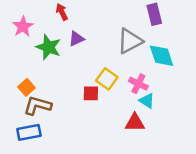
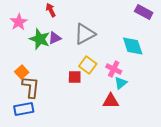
purple rectangle: (154, 14) -> (144, 12), moved, turned -48
purple triangle: (76, 39) -> (55, 38), moved
gray triangle: (130, 41) -> (85, 34), moved
cyan triangle: (147, 101) -> (121, 83), turned 48
brown L-shape: (37, 106) -> (31, 87), turned 80

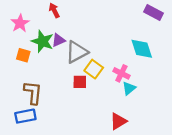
gray triangle: (85, 34) -> (77, 52), moved
orange square: (22, 72) -> (23, 55), moved, turned -32
red triangle: (111, 101) -> (118, 121), moved, turned -30

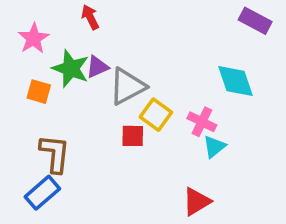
blue rectangle: (25, 116) -> (42, 193), turned -30

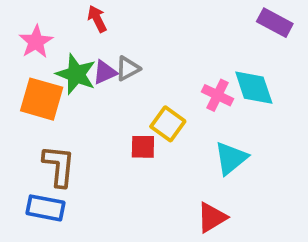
gray triangle: (127, 86) -> (128, 68), moved, size x0.6
orange square: (39, 92) -> (42, 99), size x1.6
pink cross: (202, 122) -> (217, 95), moved
cyan triangle: (214, 147) -> (231, 158), size x1.4
blue rectangle: (42, 193) -> (46, 208), turned 52

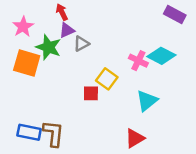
purple triangle: (105, 72) -> (67, 30), moved
cyan diamond: (254, 88) -> (161, 56), turned -44
brown L-shape: (59, 166) -> (53, 133), moved

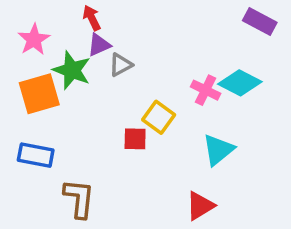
orange square: (27, 63) -> (39, 94), turned -32
blue rectangle: (29, 132) -> (36, 155), moved

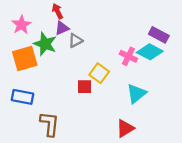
purple rectangle: (260, 21) -> (159, 35), moved

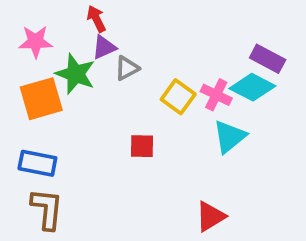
pink star: (21, 25) -> (36, 42), turned 30
yellow square: (99, 73) -> (178, 97), moved
cyan triangle: (136, 93) -> (230, 137), moved
brown L-shape: (50, 124) -> (47, 209), moved

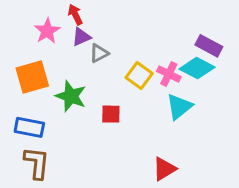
pink star: (36, 42) -> (47, 31), moved, turned -30
green star: (75, 74) -> (71, 96), moved

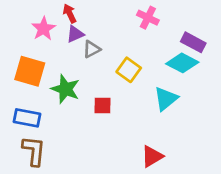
pink cross: (169, 74) -> (148, 18), moved
orange square: (32, 77) -> (30, 71), turned 32

